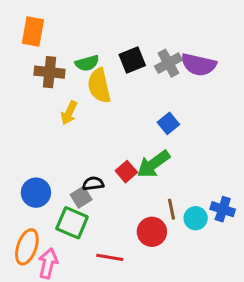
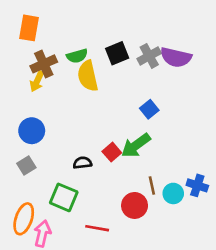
brown cross: (50, 72) -> (44, 64), turned -30
yellow arrow: (69, 113) -> (37, 81), moved
blue circle: (36, 193) -> (32, 131), moved
gray square: (81, 197) -> (26, 165), moved

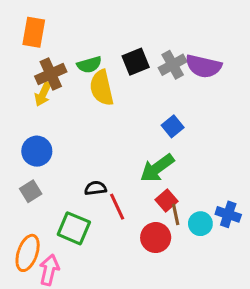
red square: (112, 152) -> (166, 200), moved
red line: (97, 228) -> (117, 207), moved, turned 55

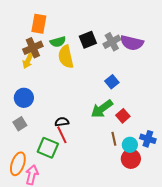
orange rectangle: (34, 32) -> (39, 24), moved
red square: (166, 200) -> (123, 116), moved
red line: (117, 207) -> (62, 135), moved
red circle: (156, 238) -> (131, 159), moved

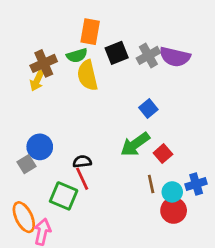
orange rectangle: (39, 24) -> (90, 32), moved
blue circle: (24, 98) -> (40, 147), moved
blue cross: (148, 139) -> (196, 184), turned -35
orange ellipse: (18, 164) -> (24, 217), turned -45

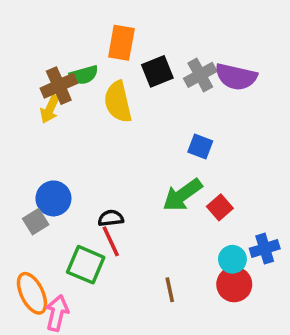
green semicircle: (77, 55) -> (84, 75), moved
blue square: (148, 108) -> (200, 147), turned -30
brown line: (151, 184) -> (170, 290), moved

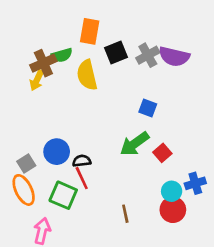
blue circle: (53, 198) -> (57, 152), moved
orange ellipse: (32, 293) -> (24, 190), moved

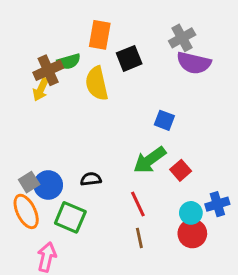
gray cross: (148, 55) -> (182, 38), moved
blue circle: (57, 152) -> (48, 185), moved
red line: (82, 178) -> (138, 204), moved

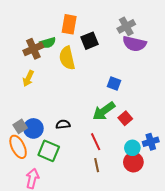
yellow arrow: (41, 89) -> (28, 78), moved

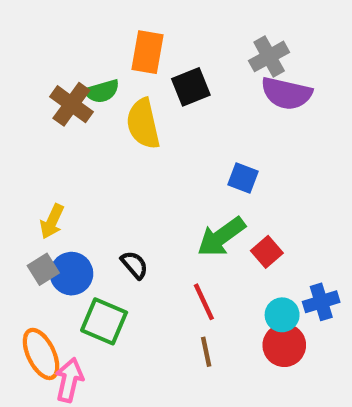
brown cross: (33, 49) -> (71, 104), turned -30
yellow arrow: (28, 78) -> (52, 221), moved
black semicircle: (63, 124) -> (134, 265), turned 56
orange ellipse: (18, 147) -> (41, 354), moved

